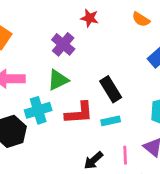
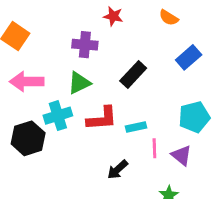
purple cross: (63, 44) -> (85, 45), turned -35
black rectangle: (111, 89) -> (133, 74), moved, turned 75
pink line: (125, 155) -> (154, 148), moved

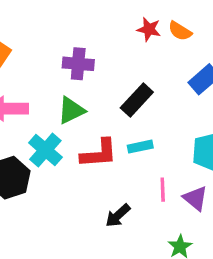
red star: (113, 16) -> (149, 29), moved
cyan cross: (58, 116) -> (45, 150), turned -32
cyan rectangle: (136, 127) -> (140, 147), moved

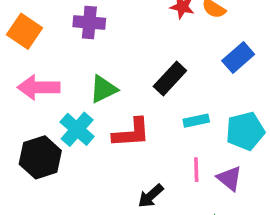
purple cross: (78, 64) -> (89, 22), moved
cyan rectangle: (140, 147) -> (196, 121), moved

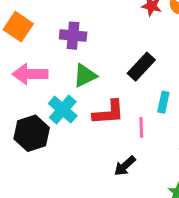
purple cross: (89, 22) -> (73, 36), moved
cyan rectangle: (196, 121) -> (163, 102), turned -66
pink line: (196, 170) -> (141, 127), moved

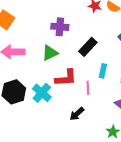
purple cross: (73, 36) -> (60, 27), moved
cyan cross: (63, 110) -> (42, 93), moved

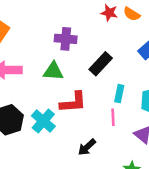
green triangle: (50, 53) -> (53, 71), turned 30
pink line: (88, 88) -> (113, 117), moved

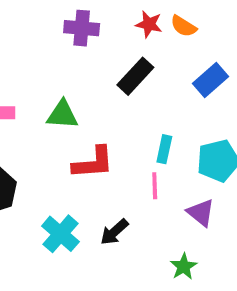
purple cross: (66, 39) -> (82, 28), moved
black rectangle: (101, 64) -> (135, 76), moved
cyan cross: (43, 121) -> (60, 234), moved

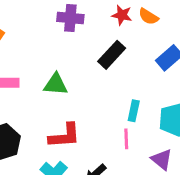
red L-shape: (93, 163) -> (64, 136), moved

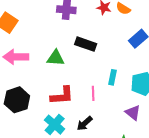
black rectangle: (112, 55) -> (86, 44), moved, turned 66
pink line: (126, 139) -> (93, 93), moved

